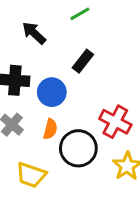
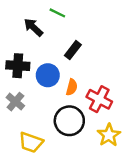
green line: (80, 14) -> (57, 13), moved, turned 56
orange semicircle: (50, 129) -> (72, 87), moved

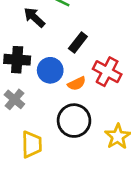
orange semicircle: (72, 87) -> (77, 84), turned 49
red cross: (99, 99) -> (107, 72), moved
yellow trapezoid: (31, 142) -> (32, 144), turned -110

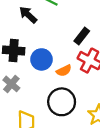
black rectangle: (78, 43) -> (82, 36), moved

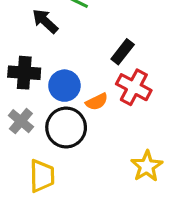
black circle: (62, 102) -> (66, 128), moved

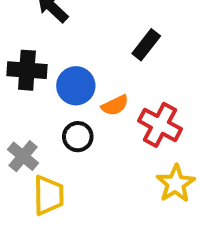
red cross: (134, 87) -> (160, 125), moved
gray cross: (21, 121) -> (23, 156), moved
black circle: (66, 128) -> (78, 137), size x0.6

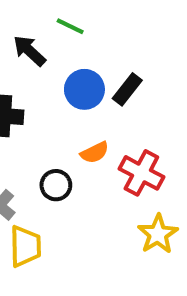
blue circle: (76, 86) -> (84, 89), moved

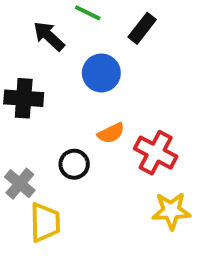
black rectangle: (127, 89) -> (142, 28), moved
yellow star: (158, 234) -> (171, 211), turned 30

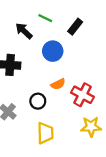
yellow trapezoid: (45, 222) -> (45, 133), moved

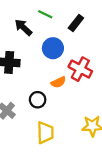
red cross: (83, 95) -> (80, 69), moved

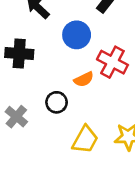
yellow trapezoid: (45, 133) -> (85, 140), moved, turned 30

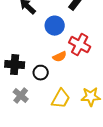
black cross: (19, 54) -> (15, 65), moved
gray cross: (16, 117) -> (21, 96), moved

